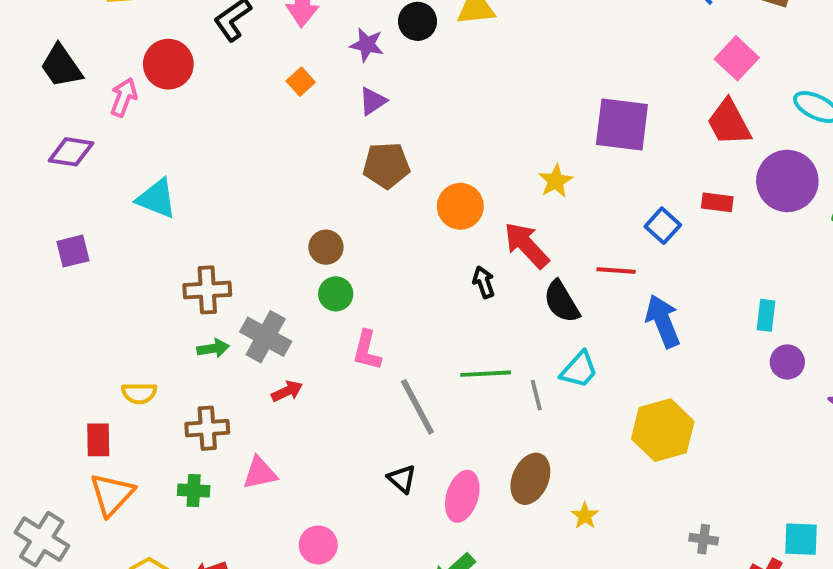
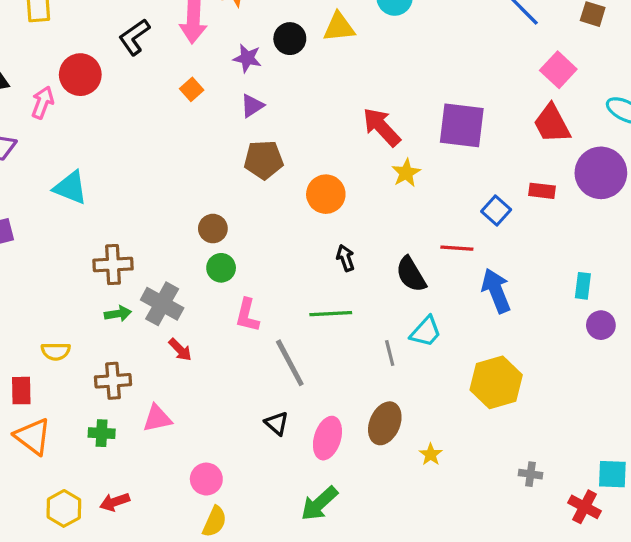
red arrow: (527, 245) -> (382, 127), moved
green line: (486, 374) -> (331, 314), moved
red arrow: (287, 391) -> (180, 350), turned 70
orange triangle: (112, 494) -> (33, 436), turned -36

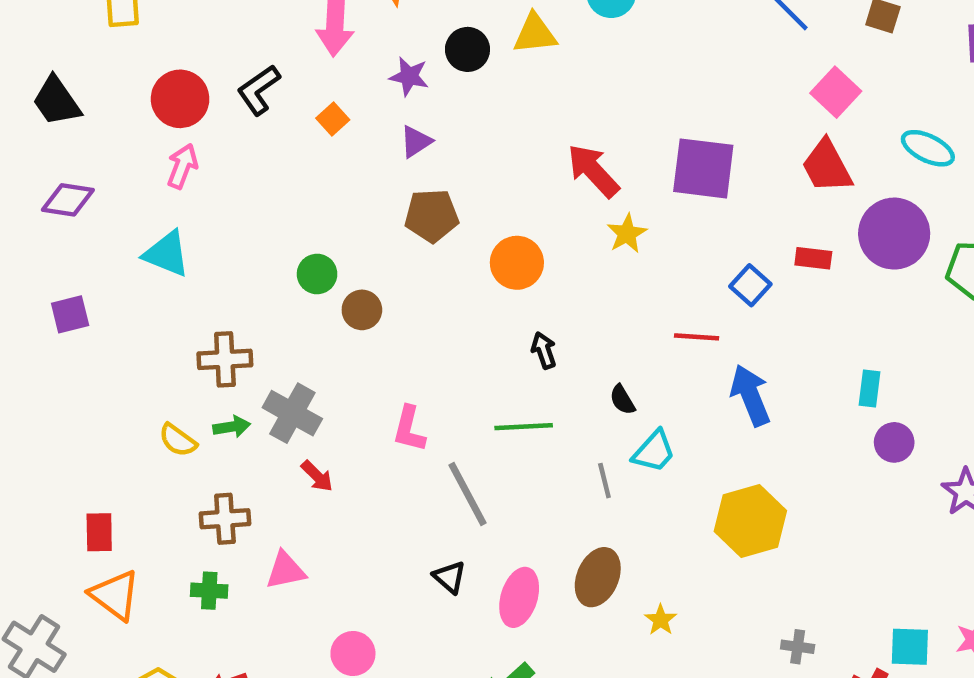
black L-shape: (134, 37) -> (259, 90), moved
pink arrow: (43, 102) -> (182, 166), moved
green circle: (221, 268) -> (317, 274), moved
black semicircle: (411, 274) -> (622, 400), moved, size x0.6
yellow semicircle: (56, 351) -> (178, 440), moved, turned 36

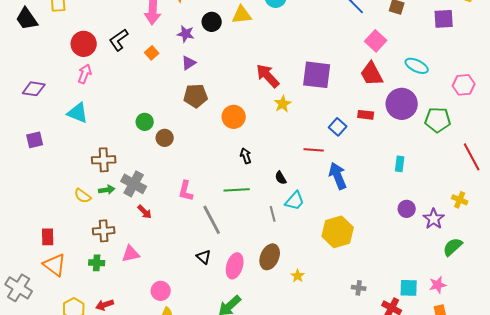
black trapezoid: (57, 101) -> (27, 19), moved
cyan rectangle: (869, 389) -> (400, 164), moved
purple circle: (894, 442) -> (407, 209), moved

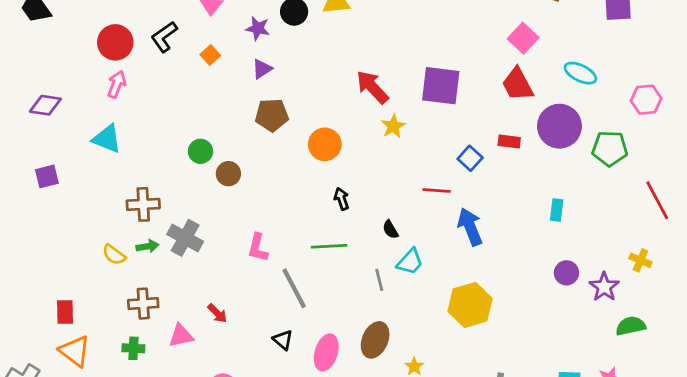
red arrow: (145, 212) -> (217, 313), moved
green semicircle: (453, 247) -> (631, 326), turned 30

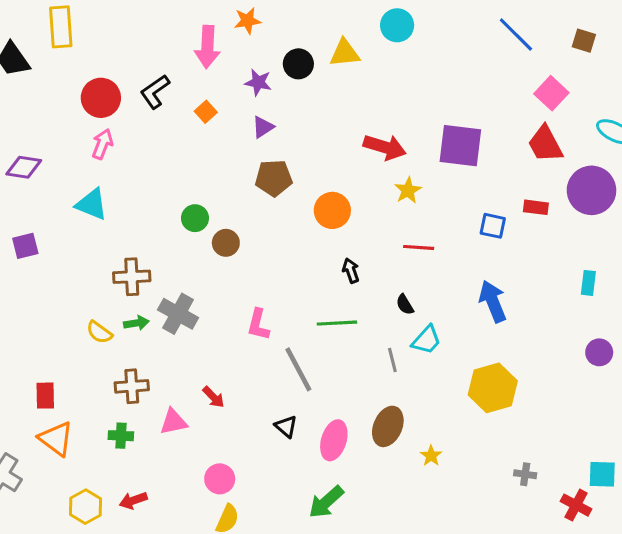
red arrow: (372, 87) -> (385, 147), turned 150
blue square: (470, 158) -> (493, 226), turned -30
red line: (437, 190) -> (419, 247), moved

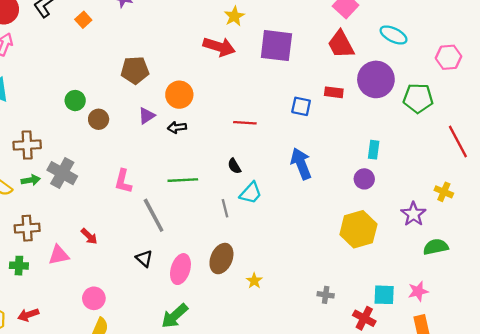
purple triangle: (263, 127) -> (147, 116), moved
yellow star: (408, 190) -> (234, 16), moved
black arrow: (351, 271) -> (177, 127), moved, turned -78
purple circle: (599, 352) -> (364, 179), moved
yellow hexagon: (493, 388) -> (358, 229), moved

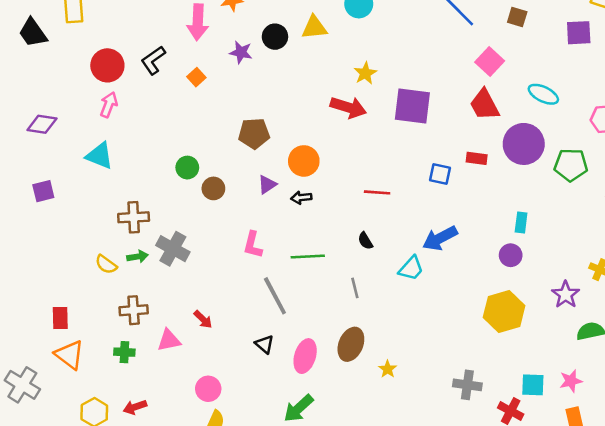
blue arrow: (301, 164) -> (440, 238), turned -96
pink L-shape: (123, 181) -> (253, 245), moved
cyan trapezoid: (251, 193) -> (411, 268), moved
gray cross: (326, 295) -> (467, 385), size x1.5

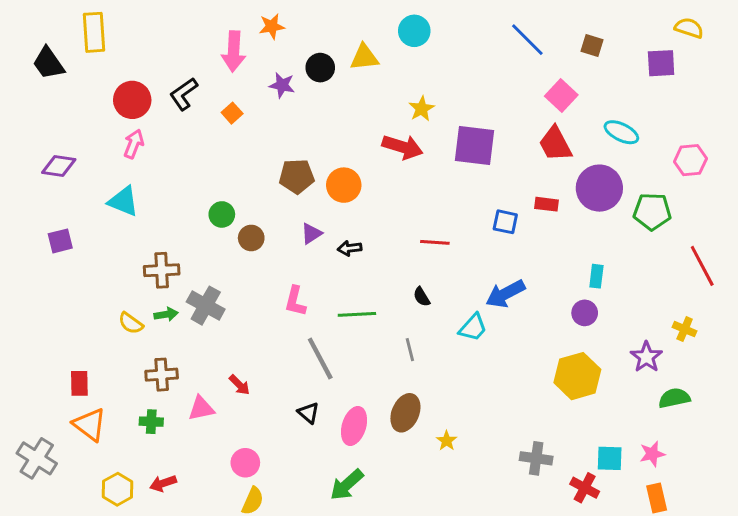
orange circle: (304, 161) -> (344, 185), moved

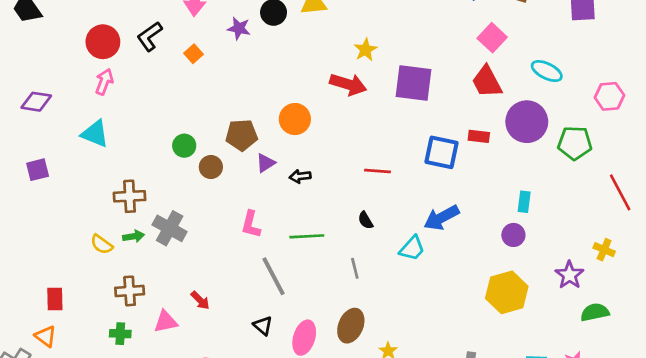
brown pentagon: (297, 176) -> (242, 135), moved
blue square: (505, 222) -> (441, 152), size x1.5
orange triangle: (90, 425) -> (46, 336), moved, size x0.7

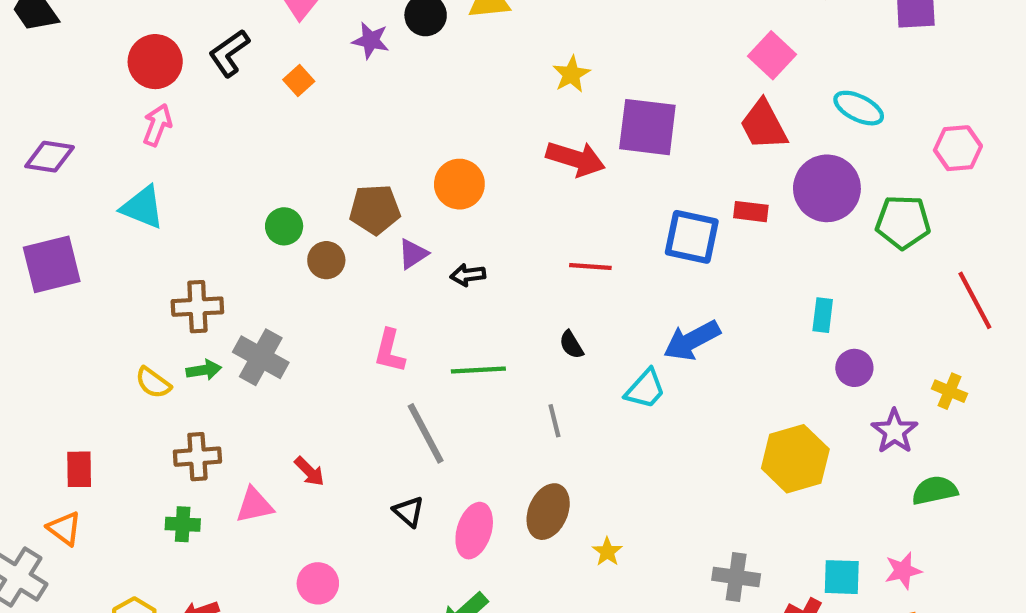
red arrow: (348, 84) -> (576, 159), moved
purple square: (38, 170) -> (52, 264), size x1.6
purple circle: (513, 235) -> (854, 368), moved

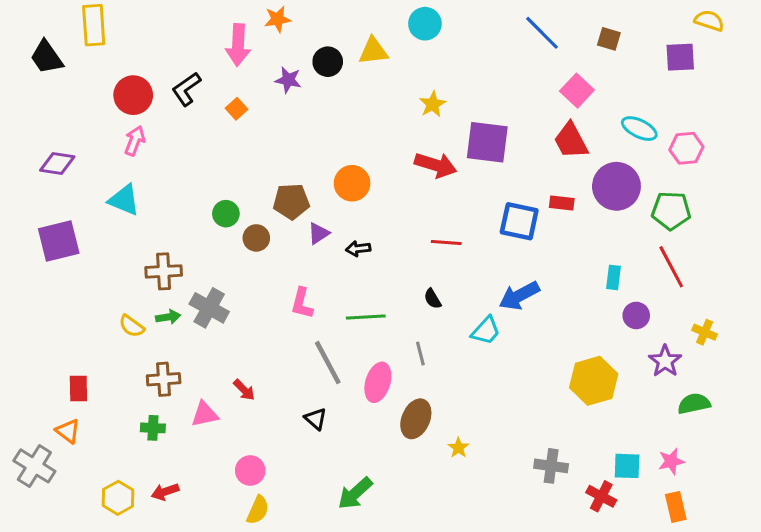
pink hexagon: (958, 148) -> (686, 148), moved
red line: (975, 300) -> (671, 267), moved
pink ellipse: (474, 531) -> (378, 382), moved

